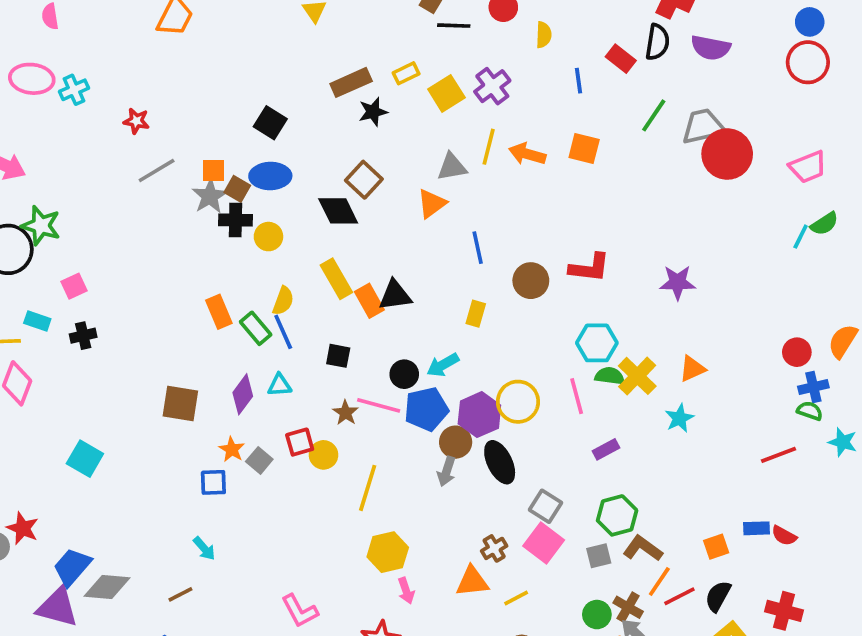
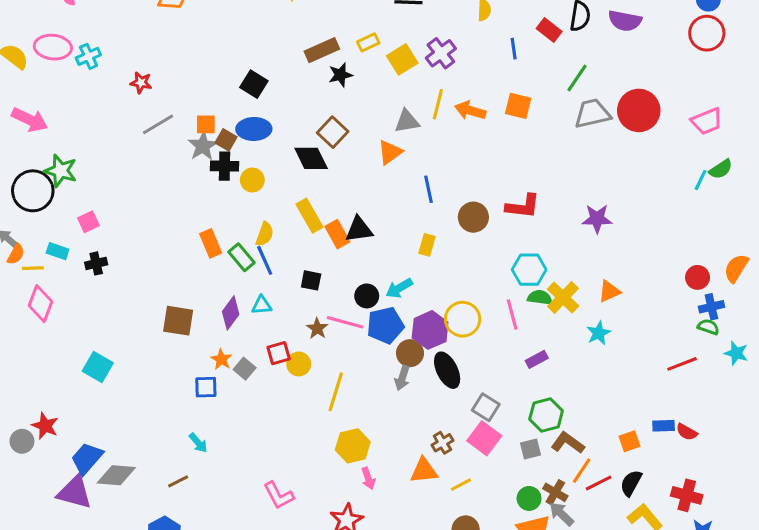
gray trapezoid: (703, 126) -> (592, 114), moved

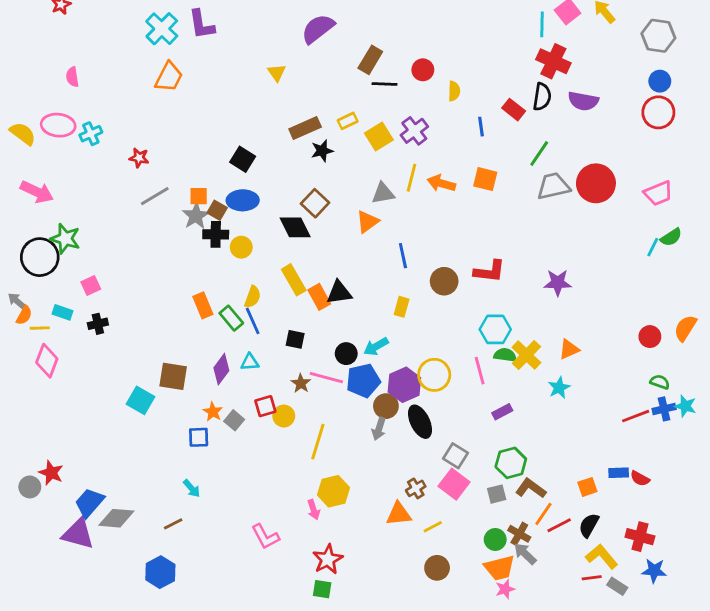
blue cross: (711, 307) -> (664, 409), moved
cyan square: (98, 367) -> (140, 400), moved
pink arrow: (368, 478) -> (314, 510), moved

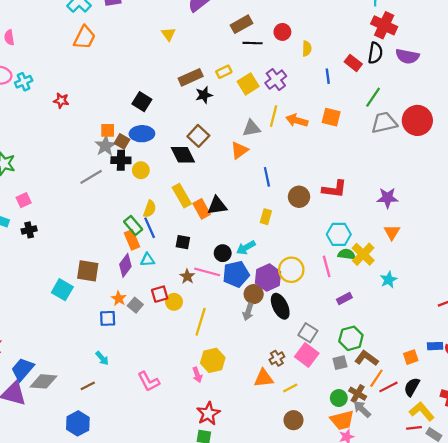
brown rectangle: (370, 60) -> (241, 24), turned 30
gray line: (155, 196) -> (91, 177), moved
orange rectangle: (203, 305) -> (132, 240), moved
orange triangle: (569, 349) -> (392, 232), moved, turned -35
pink L-shape: (265, 537) -> (149, 381), moved

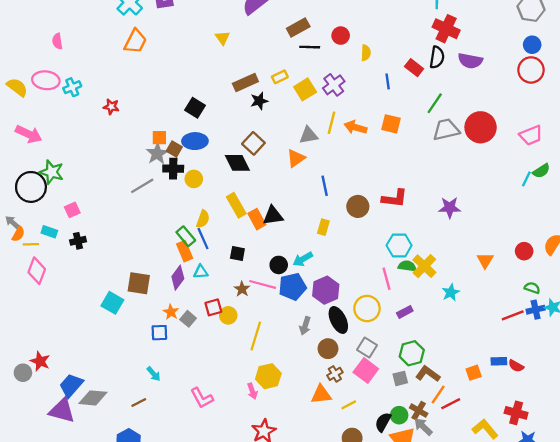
orange triangle: (392, 232) -> (485, 260), moved
yellow circle: (291, 270) -> (367, 309), moved
brown circle: (254, 294) -> (328, 349), moved
black semicircle: (412, 387) -> (383, 422), moved

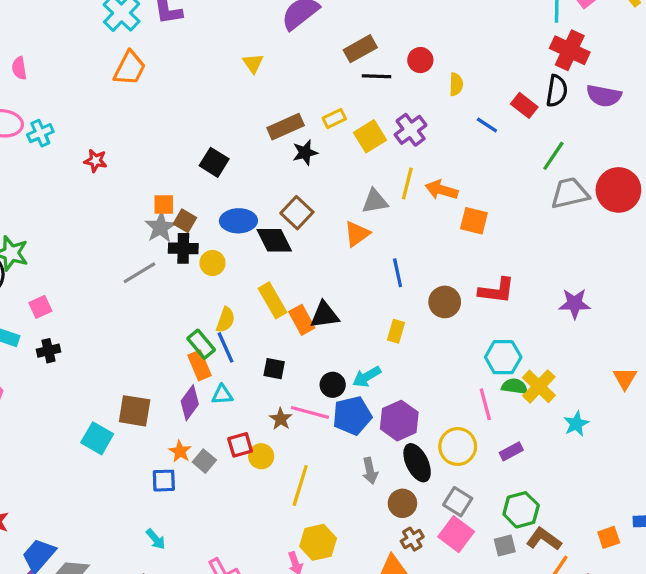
blue line: (388, 81) -> (487, 125), turned -49
orange square: (391, 124) -> (474, 221), moved
blue ellipse: (195, 141) -> (238, 221), moved
gray arrow: (305, 326) -> (370, 471), turned -30

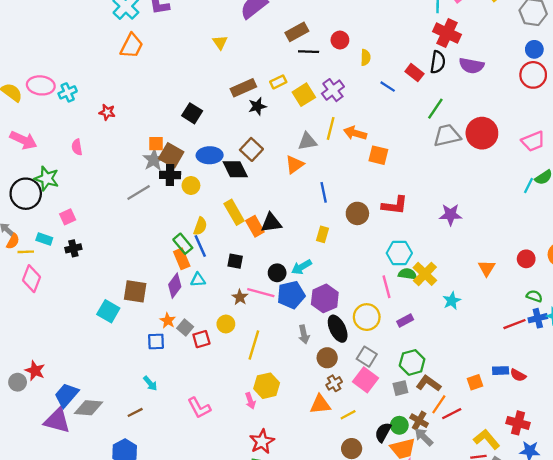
pink semicircle: (19, 68) -> (77, 147), moved
brown square: (185, 221) -> (171, 155), size x1.5
red square: (240, 445) -> (201, 339), moved

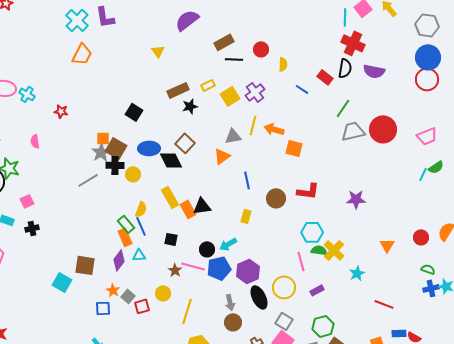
blue circle: (534, 49) -> (428, 57), size x1.6
cyan cross: (68, 92) -> (27, 94), turned -35
red line: (515, 324) -> (384, 304), moved, turned 42
brown circle: (327, 358) -> (233, 322), moved

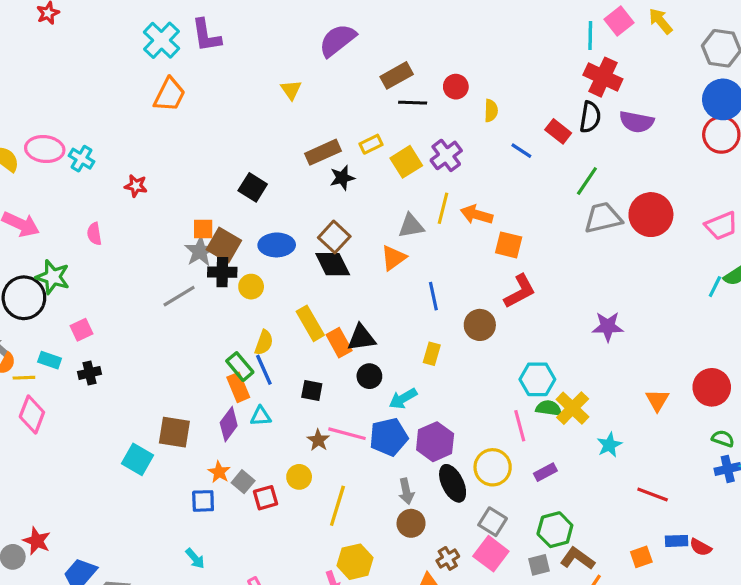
black diamond: (171, 160) -> (333, 264), moved
red L-shape: (308, 191) -> (520, 291), moved, turned -35
red circle: (421, 237) -> (712, 387), size x1.5
black circle: (207, 249) -> (369, 376), moved

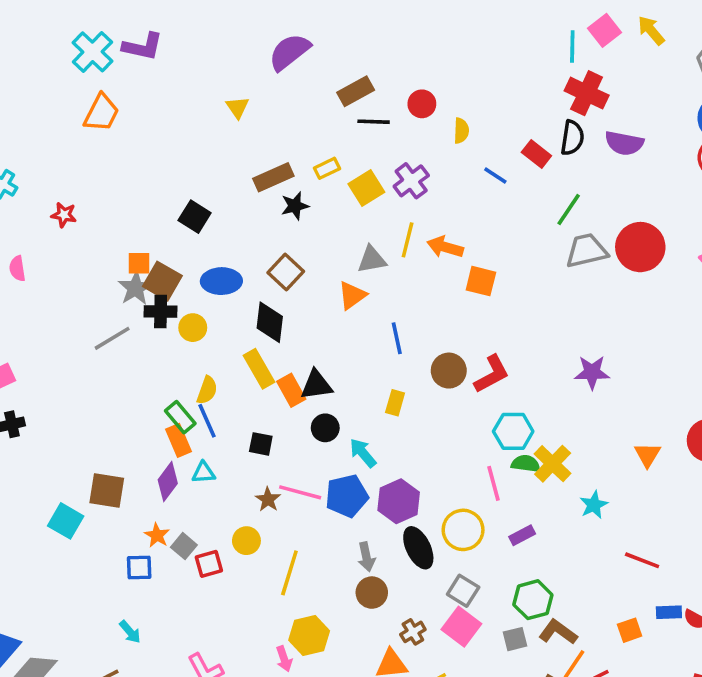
purple L-shape: (206, 35) -> (143, 47), turned -69
black diamond: (333, 264) -> (270, 322), moved, turned 33
red L-shape: (520, 291) -> (492, 374), moved
cyan arrow: (403, 399) -> (363, 453), turned 80

